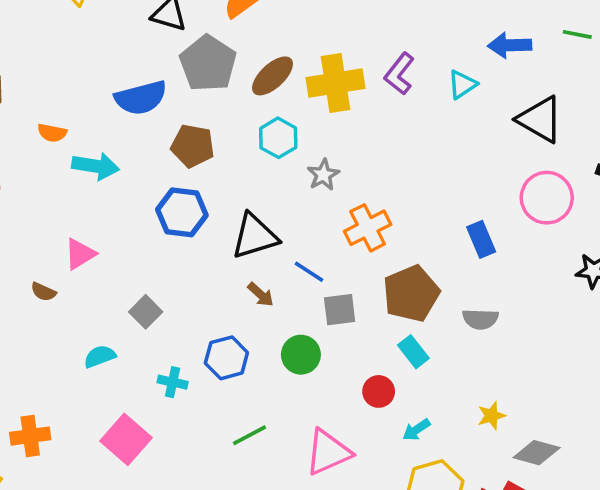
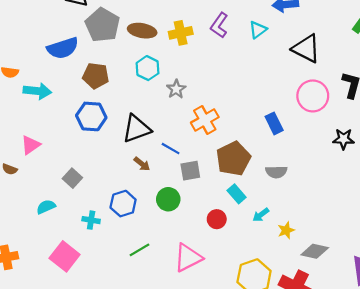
brown ellipse: (273, 76) -> (142, 31), turned 56
yellow cross: (336, 83) -> (181, 33), size x0.7
cyan arrow: (416, 430) -> (261, 215), moved

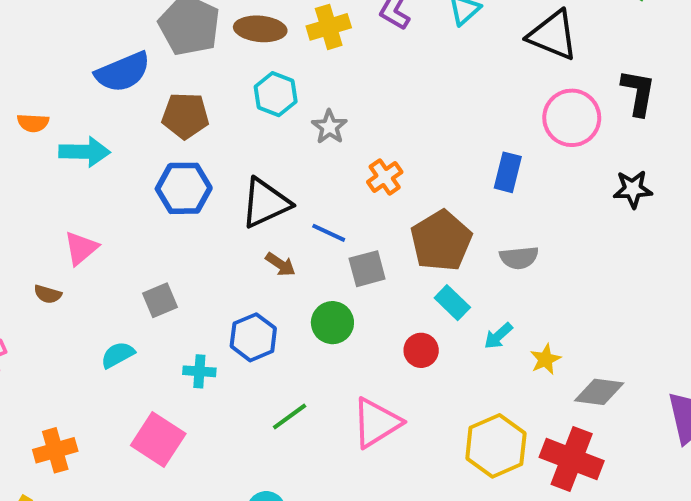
orange cross: (205, 120) -> (385, 177), size x0.7
blue rectangle: (274, 123) -> (508, 172), turned 45
gray square: (72, 178) -> (160, 300), turned 30

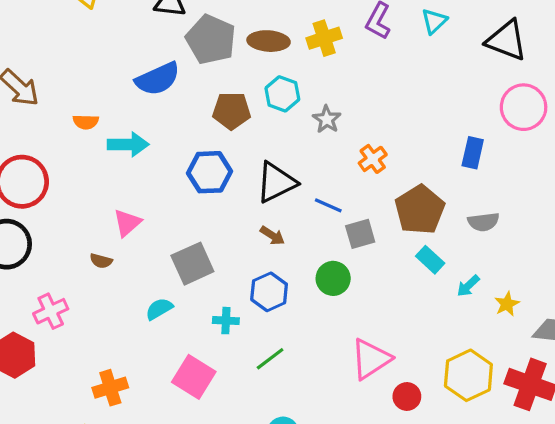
brown pentagon: (185, 116) -> (231, 111), moved
brown arrow: (280, 264) -> (272, 236), moved
gray square: (160, 300) -> (192, 264), size x1.5
red circle: (421, 350) -> (407, 396), moved
green line: (290, 417) -> (270, 359), moved

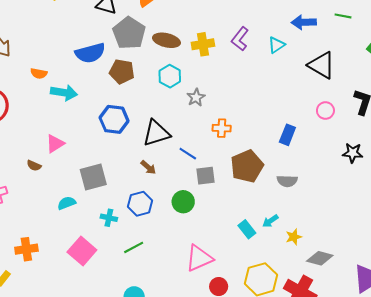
pink circle: (524, 107) -> (325, 111), size x0.6
brown pentagon: (231, 111) -> (122, 72), moved
orange cross: (373, 159) -> (222, 128), turned 30
cyan rectangle: (430, 260) -> (247, 229), moved

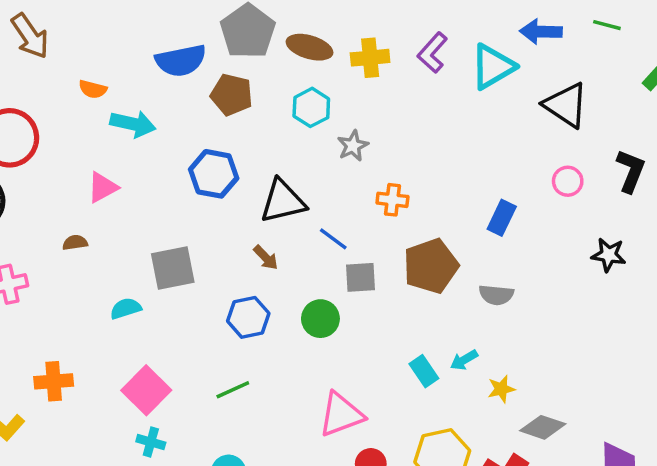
cyan triangle: (276, 45) -> (493, 67), size x1.6
pink triangle: (55, 144) -> (103, 187), moved
brown semicircle: (34, 166) -> (75, 243), turned 144
cyan cross: (109, 218) -> (151, 442), moved

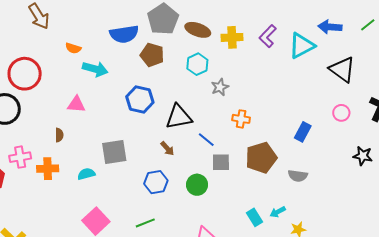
green line: (607, 25) -> (368, 25), turned -56
pink triangle: (103, 187) -> (76, 104), turned 30
brown semicircle: (75, 243) -> (59, 135), turned 96
orange cross: (54, 381) -> (48, 169), moved

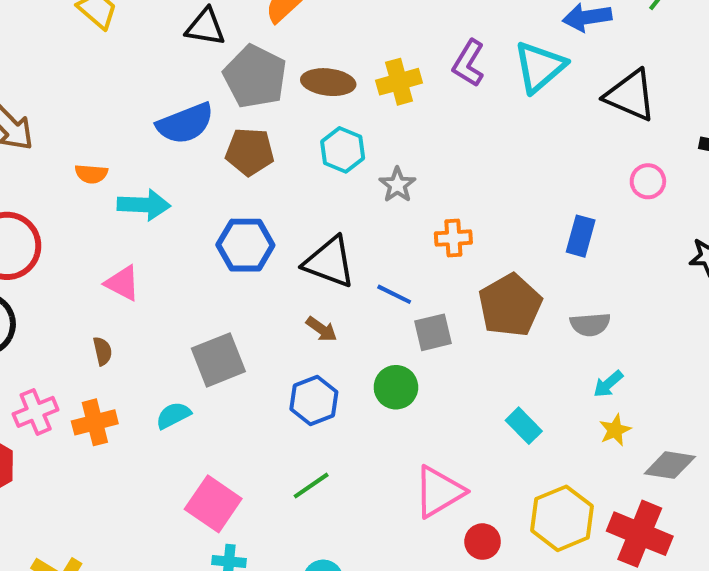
pink triangle: (76, 104) -> (122, 283), turned 36
black triangle: (179, 117) -> (329, 262), turned 44
cyan arrow: (278, 212) -> (608, 384), moved

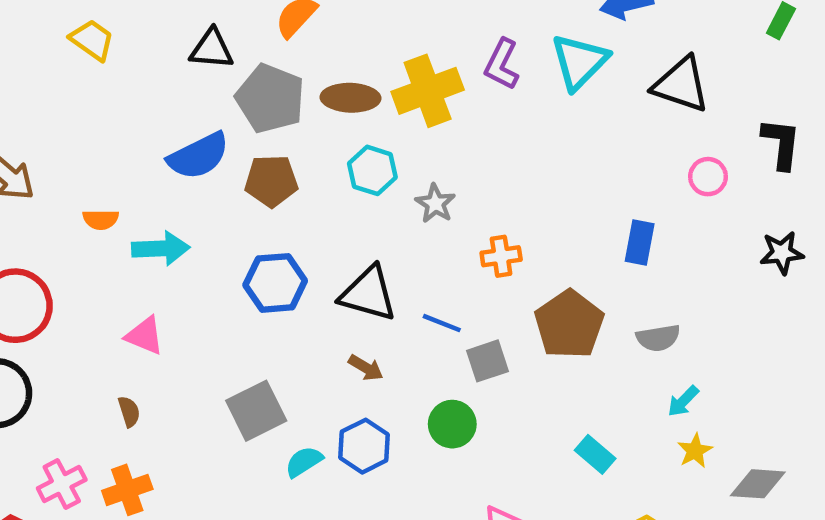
yellow cross: (399, 82) -> (428, 91), size x1.4
cyan semicircle: (173, 415) -> (304, 462), moved

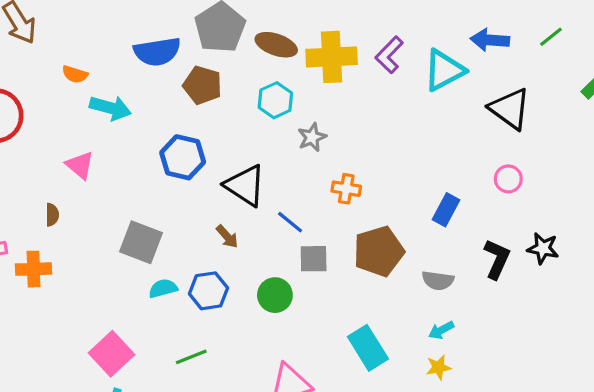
black L-shape: (781, 143) -> (497, 259), moved
gray square: (256, 411) -> (141, 242), turned 30
cyan rectangle: (595, 454) -> (368, 348), size x1.5

